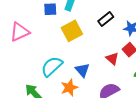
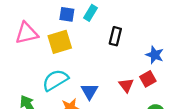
black rectangle: (106, 19) -> (115, 36), moved, turned -49
yellow square: (72, 31) -> (60, 42), moved

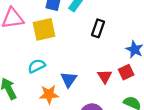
cyan semicircle: (55, 80) -> (37, 66), size x0.7

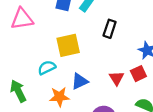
yellow square: (44, 29) -> (68, 45), moved
blue triangle: (69, 79) -> (80, 81), turned 30

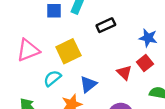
pink triangle: (22, 19) -> (28, 50), moved
black rectangle: (110, 29) -> (106, 25), turned 60

